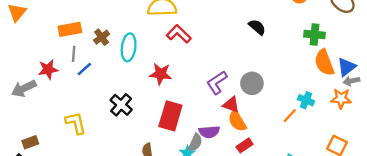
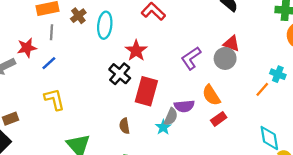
blue line: (84, 69) -> (49, 63), moved
red star: (161, 74) -> (136, 51), turned 30
black cross: (121, 105) -> (120, 74), moved
red triangle: (231, 105) -> (232, 43), moved

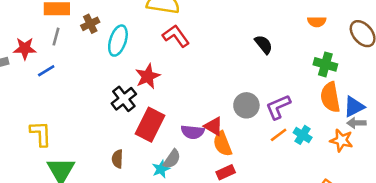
red triangle: (232, 43) -> (214, 126), moved
purple L-shape: (191, 58) -> (278, 107), moved
orange line: (262, 89) -> (279, 135), moved
yellow L-shape: (54, 99) -> (41, 134), moved
purple semicircle: (184, 106) -> (193, 132), moved

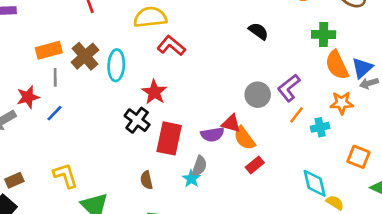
brown cross: (90, 24) -> (85, 56), size x1.5
cyan cross: (303, 135) -> (320, 127), moved, turned -30
orange star: (341, 140) -> (342, 103), moved

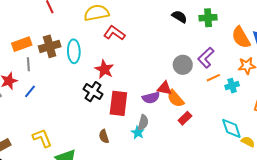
green cross: (324, 34) -> (208, 18), moved
brown cross: (85, 56) -> (50, 46), turned 30
orange line: (296, 115) -> (213, 78), turned 32

